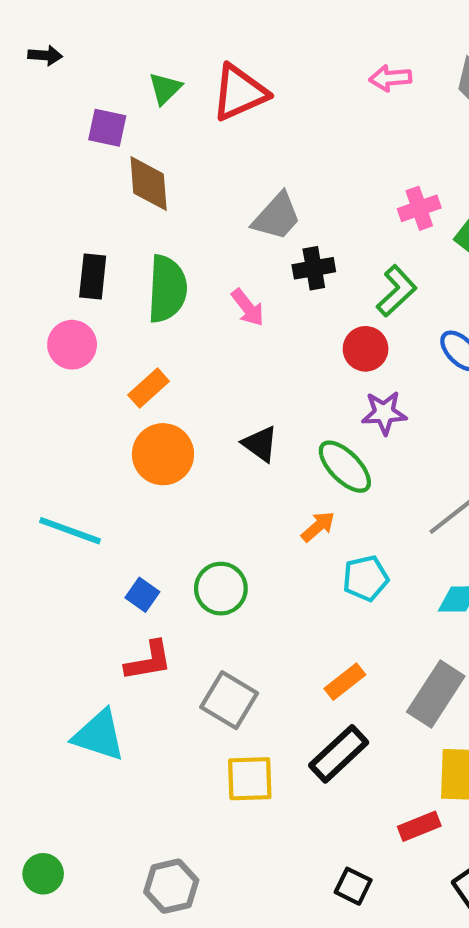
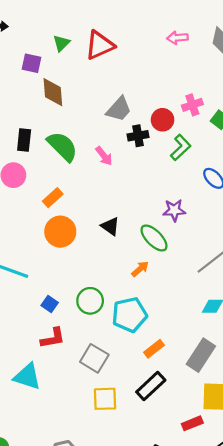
green semicircle: (167, 289) -> (62, 146), turned -48
red circle: (366, 349) -> (163, 120), moved
cyan pentagon: (366, 578) -> (130, 315), moved, size x1.5

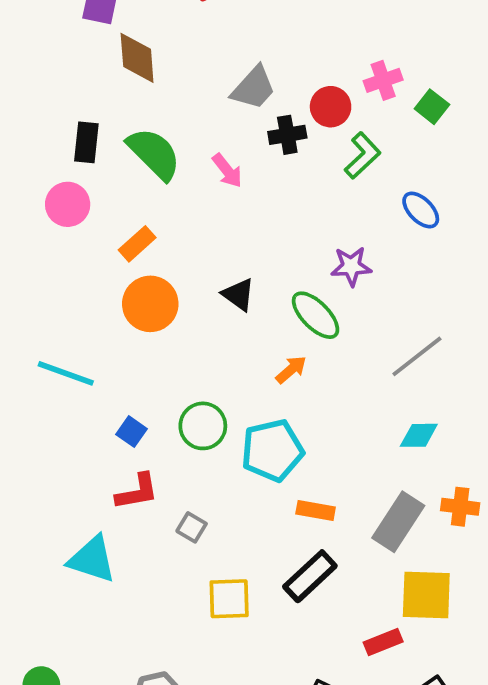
orange rectangle: (154, 349) -> (316, 510), turned 48
gray square: (94, 358) -> (192, 527), moved, size x0.6

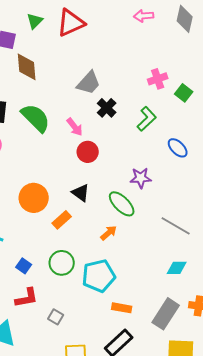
red circle: (331, 107) -> (88, 152), moved
black cross: (287, 135) -> (107, 108), turned -36
orange rectangle: (137, 244) -> (62, 220), moved
gray line: (417, 356) -> (176, 226), turned 68

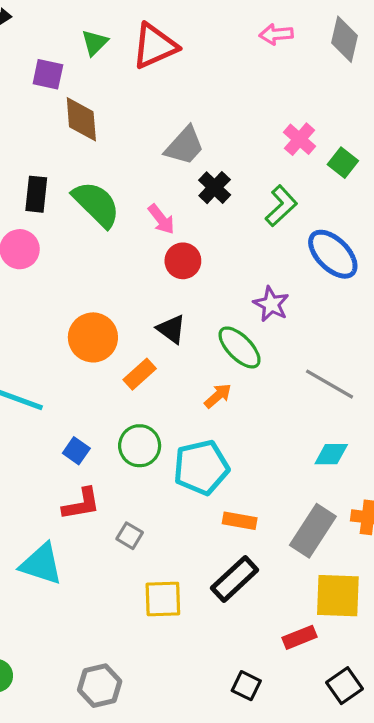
pink cross: (158, 79) -> (300, 139), turned -30
blue ellipse: (178, 148) -> (333, 254), size x1.5
purple star: (141, 178) -> (271, 304), turned 30

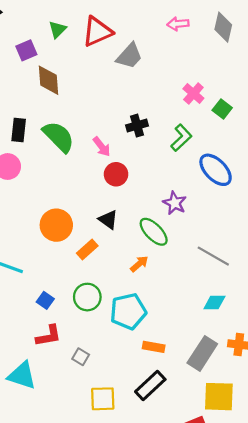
purple square: (48, 74) -> (26, 50), turned -35
gray trapezoid: (185, 146) -> (129, 56), moved
black cross: (215, 188) -> (137, 126), turned 30

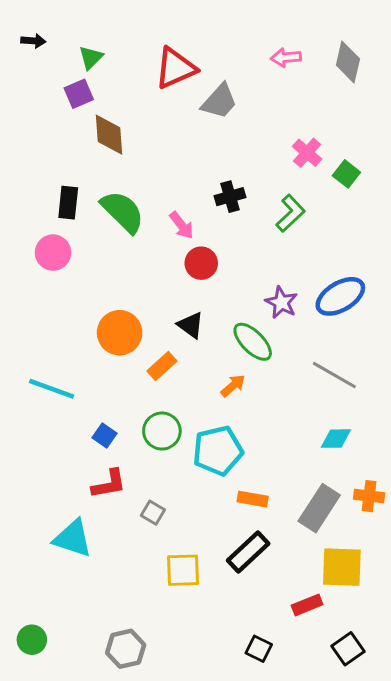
green triangle: (57, 29) -> (91, 57), moved
blue ellipse: (216, 170) -> (340, 296), moved, turned -76

